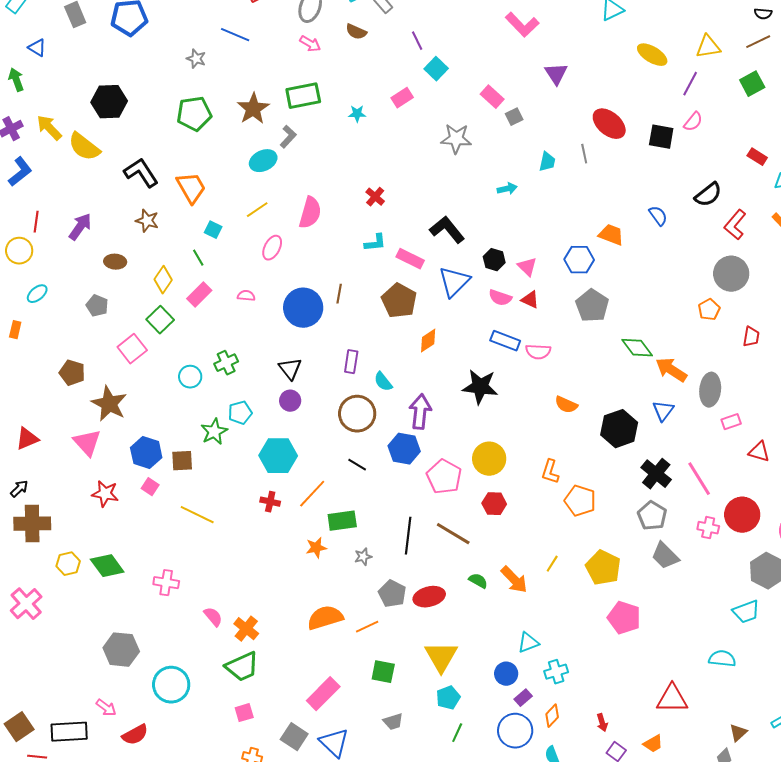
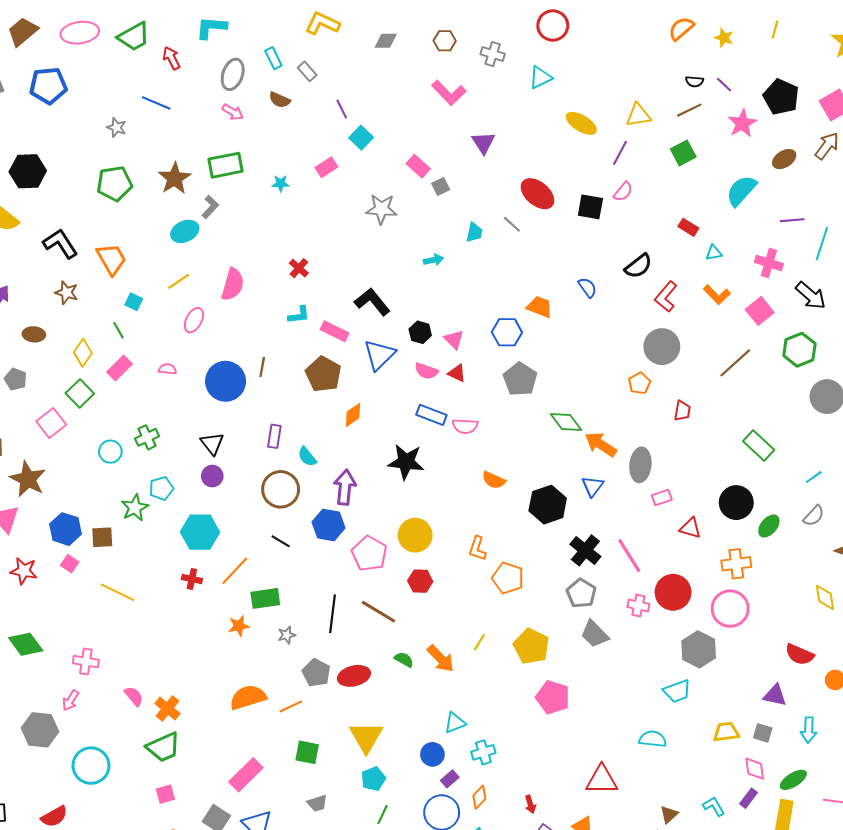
gray line: (584, 154) -> (512, 224), turned -36
pink arrow: (106, 708) -> (71, 700), moved, turned 85

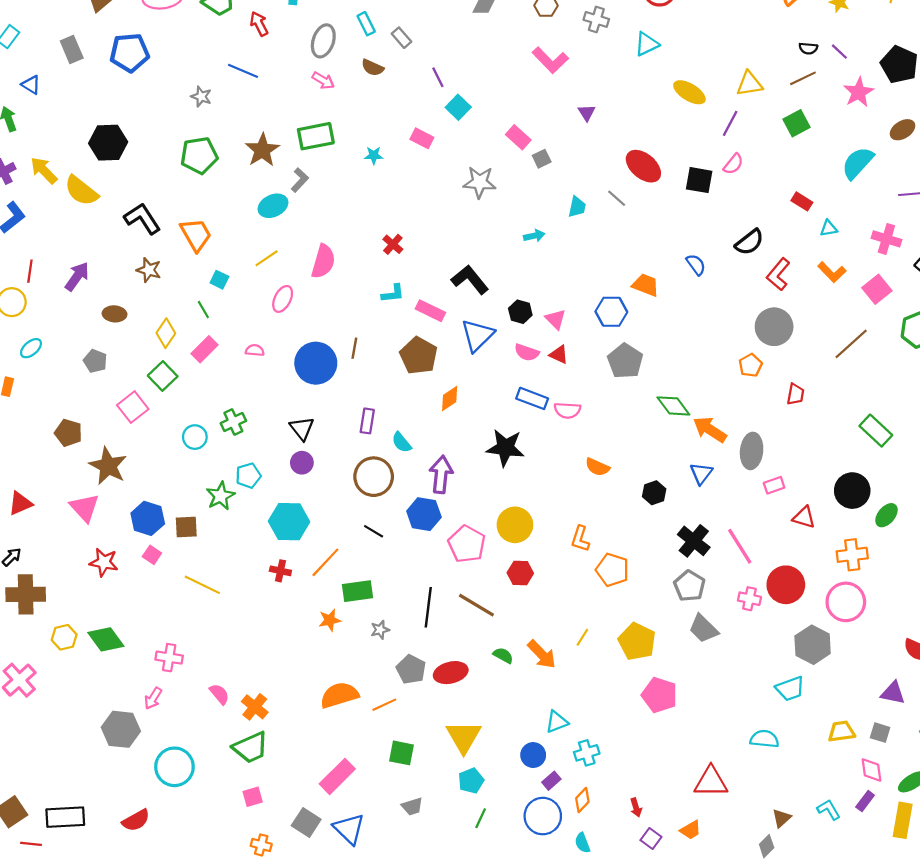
purple triangle: (483, 143) -> (587, 113), size x0.7
pink rectangle: (326, 167) -> (422, 138), turned 60
black hexagon: (548, 505) -> (654, 493), size x0.6

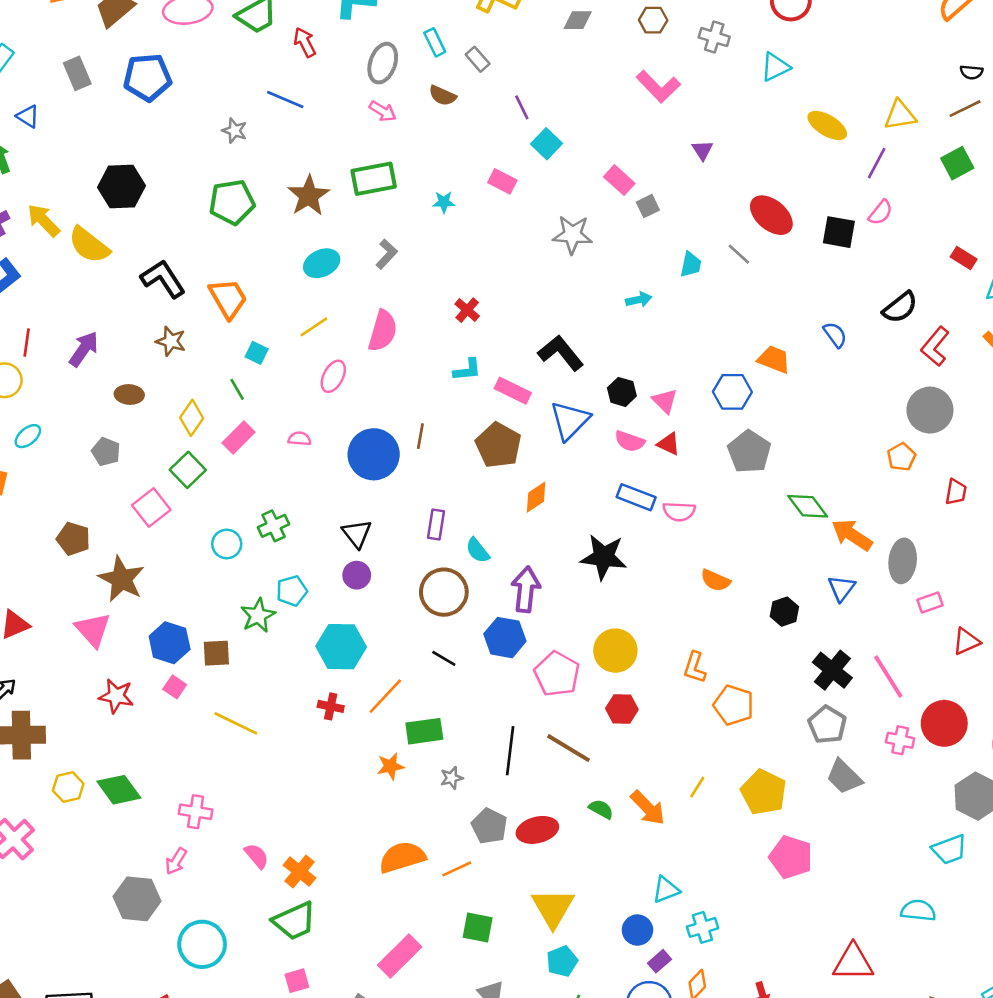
gray L-shape: (300, 180) -> (387, 254), moved
red triangle: (804, 517) -> (966, 641), turned -40

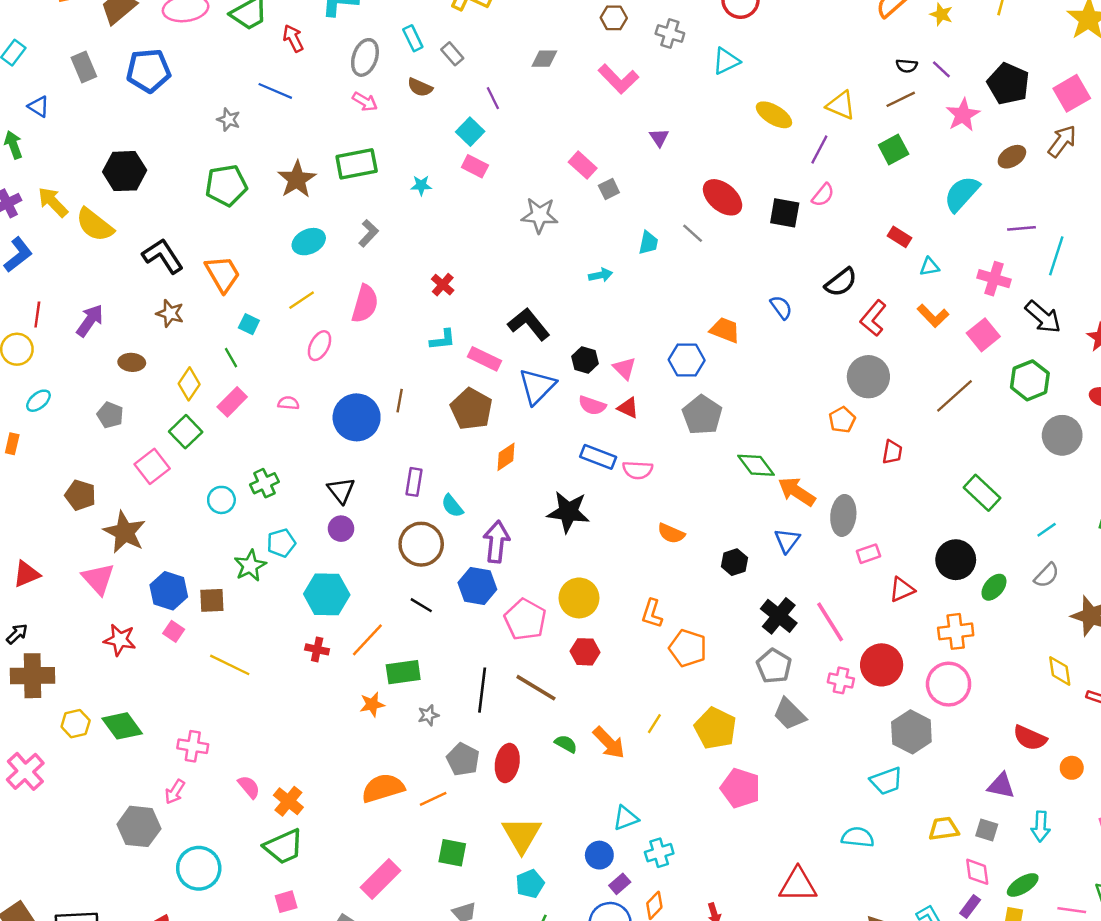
gray diamond: (578, 20) -> (544, 59), moved
yellow triangle: (900, 115) -> (841, 105), turned 32
cyan square: (546, 144) -> (470, 132), moved
red ellipse: (537, 830) -> (507, 763), turned -66

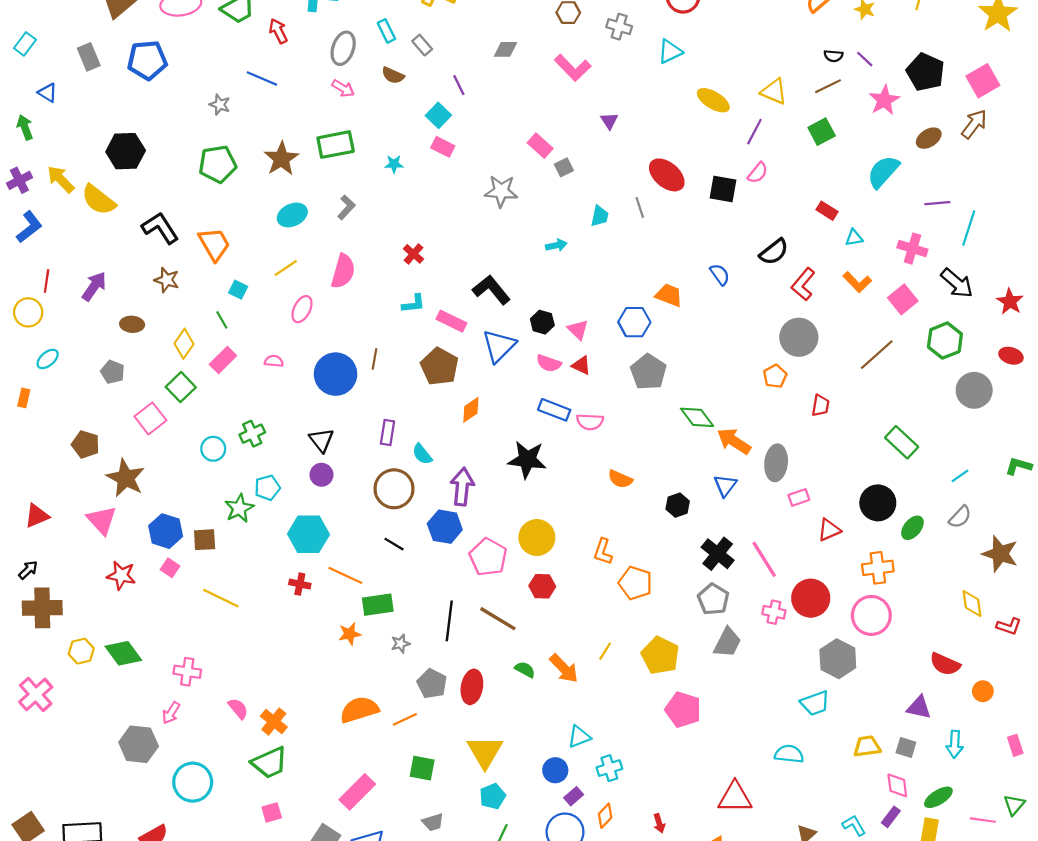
gray line: (693, 233) -> (640, 207), turned 30
orange line: (367, 640) -> (345, 575), turned 72
gray trapezoid: (789, 714) -> (727, 643), turned -108

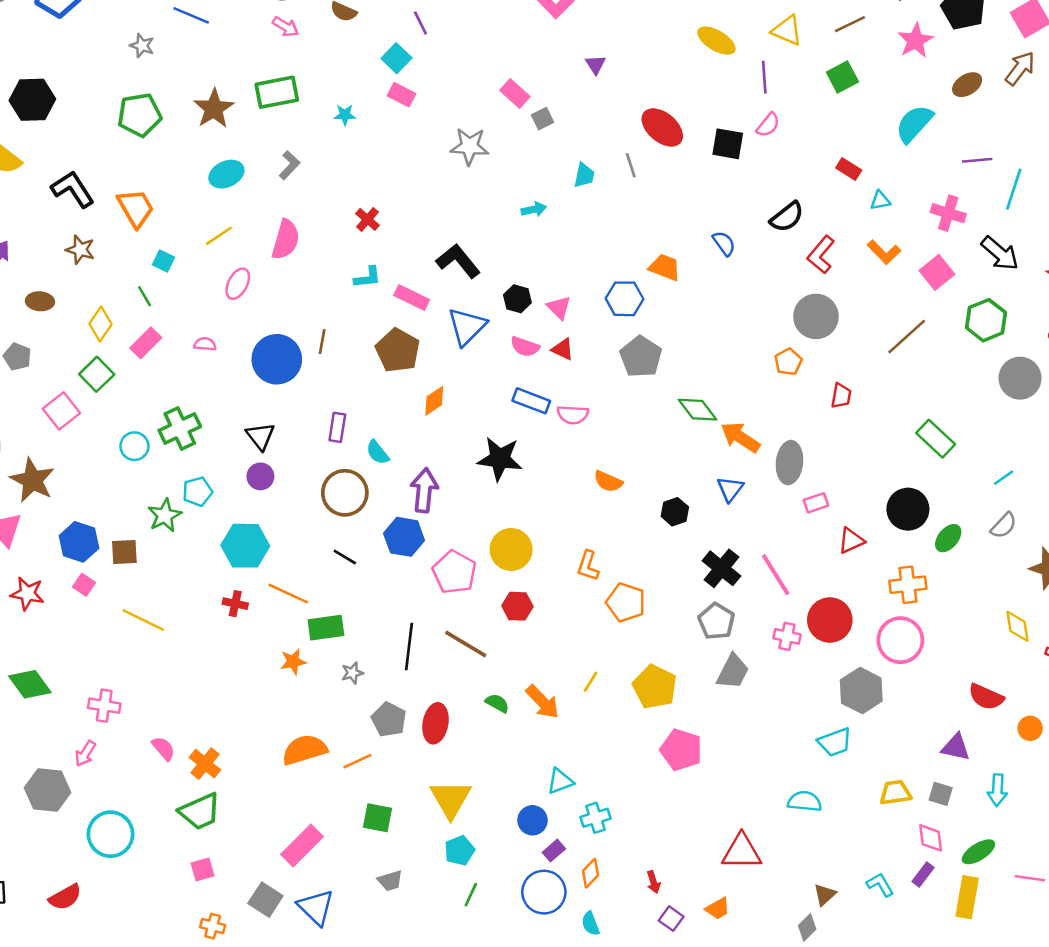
purple line: (754, 132) -> (764, 77), turned -32
green cross: (252, 434) -> (180, 429), size x1.4

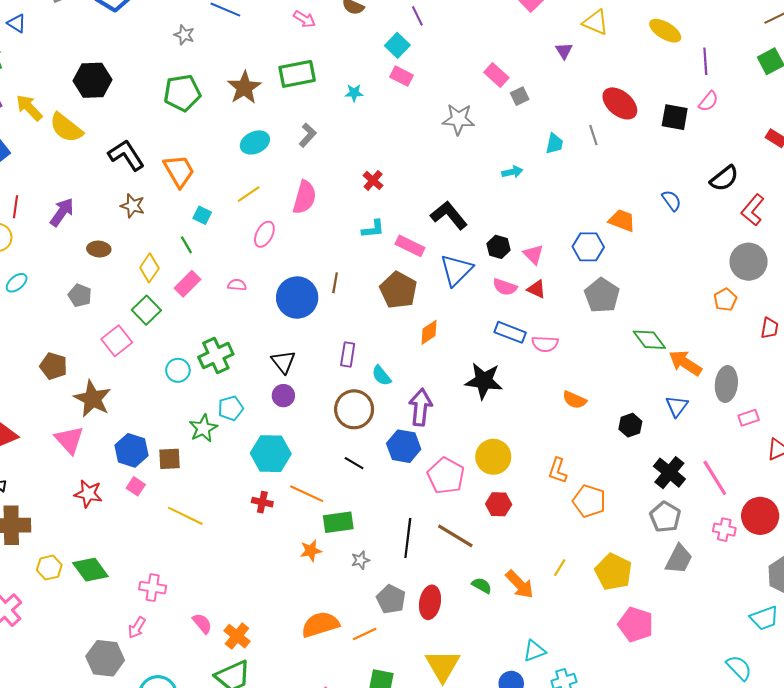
yellow triangle: (787, 30) -> (596, 22), moved
cyan semicircle: (805, 801) -> (739, 668), turned 40

